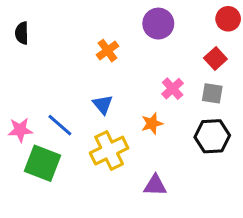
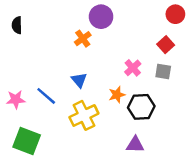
purple circle: (158, 24) -> (101, 17), moved
black hexagon: (212, 136) -> (141, 107), moved
green square: (42, 163) -> (27, 141), moved
purple triangle: (155, 185) -> (135, 145), moved

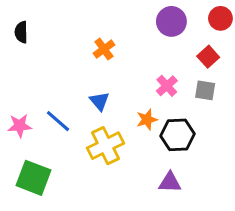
purple circle: (101, 17) -> (171, 21), moved

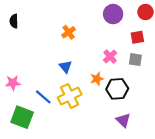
red square: (208, 57) -> (137, 37), turned 32
blue line: (58, 121) -> (43, 97), moved
purple triangle: (170, 182) -> (123, 120), moved, turned 42

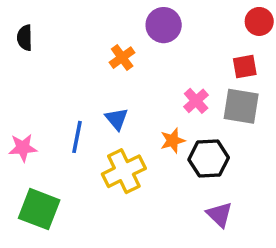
purple circle: (113, 14) -> (164, 25), moved
gray square: (135, 60) -> (241, 106), size x1.5
blue line: (43, 97) -> (77, 137), moved, turned 60

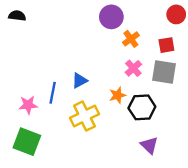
black semicircle: (25, 38) -> (17, 16), moved, turned 98
orange cross: (122, 58) -> (131, 39), moved
blue triangle: (117, 119) -> (80, 81), turned 42
pink star: (23, 148) -> (28, 105), moved

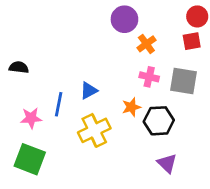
black semicircle: (17, 16) -> (19, 67), moved
red square: (166, 45) -> (192, 41), moved
pink cross: (133, 68) -> (149, 77), turned -35

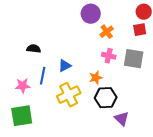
black semicircle: (19, 67) -> (34, 49), moved
black hexagon: (159, 121) -> (106, 98), moved
green square: (30, 159) -> (22, 116), turned -30

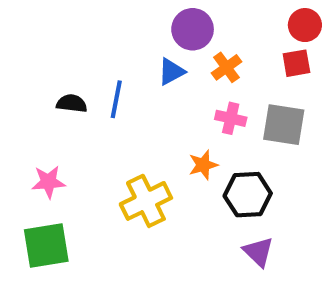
blue triangle: (65, 66) -> (171, 72), moved
blue line: (43, 76) -> (116, 99), moved
black hexagon: (106, 98) -> (248, 195), moved

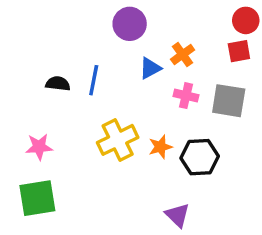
purple circle: (193, 29) -> (130, 24), moved
blue triangle: (171, 72) -> (150, 68), moved
orange star: (203, 165) -> (160, 147), moved
yellow cross: (146, 201) -> (118, 140), moved
purple triangle: (258, 252) -> (177, 215), moved

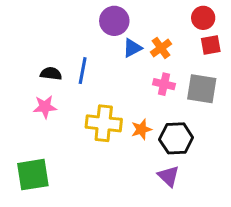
red circle: (246, 20) -> (203, 18), moved
blue triangle: (150, 68) -> (132, 48), moved
yellow cross: (118, 140) -> (104, 123), turned 32
pink star: (39, 147) -> (45, 107), moved
purple triangle: (177, 215) -> (169, 176), moved

